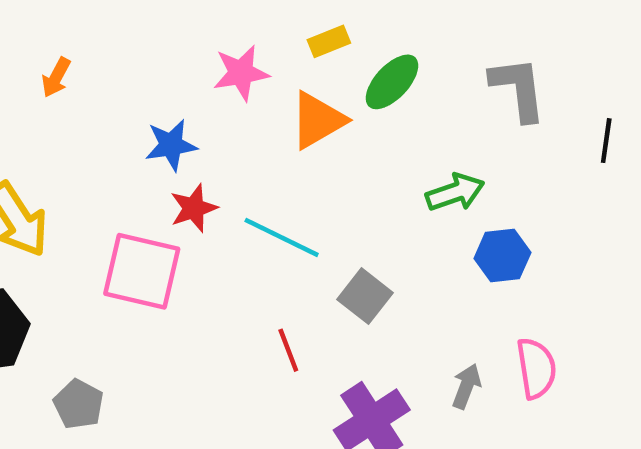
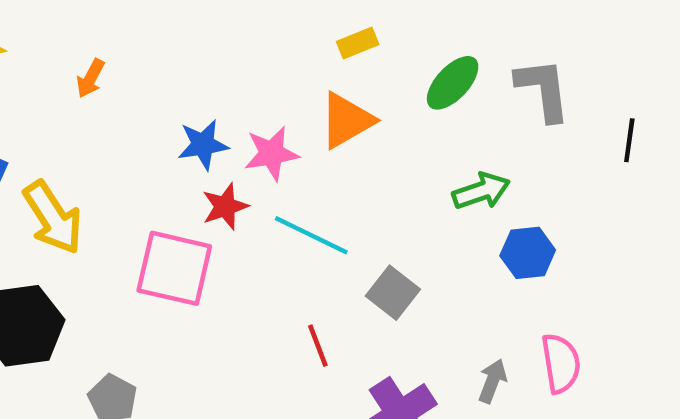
pink star: (241, 73) -> (271, 153), moved
green ellipse: (392, 82) -> (453, 83), moved

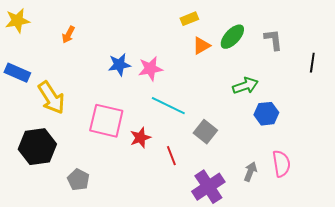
gray L-shape: (543, 89) -> (273, 40), size x0.7
orange triangle: (347, 120) -> (201, 46), moved, size x0.7
red star: (225, 206) -> (140, 138), moved

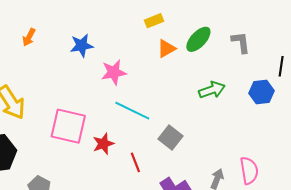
blue star: (119, 65) -> (82, 45), moved
blue hexagon: (266, 114) -> (262, 92), moved

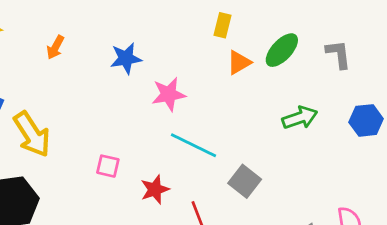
yellow rectangle: (154, 21) -> (222, 25), turned -54
pink square: (68, 126) -> (108, 166), size x0.5

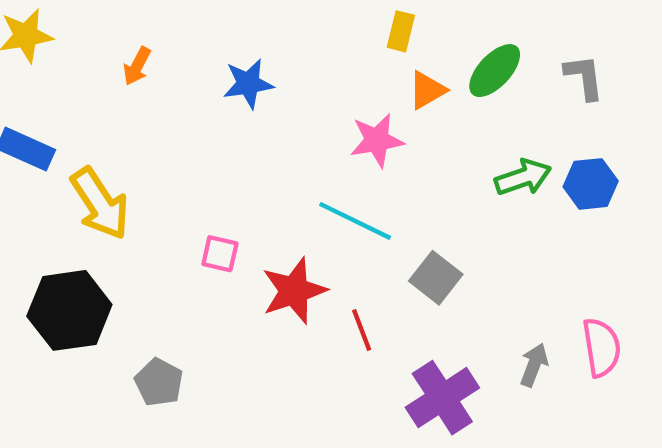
pink star: (169, 94) -> (377, 140), moved
blue hexagon: (366, 120) -> (591, 184), moved
red star: (155, 190) -> (294, 291), size x1.4

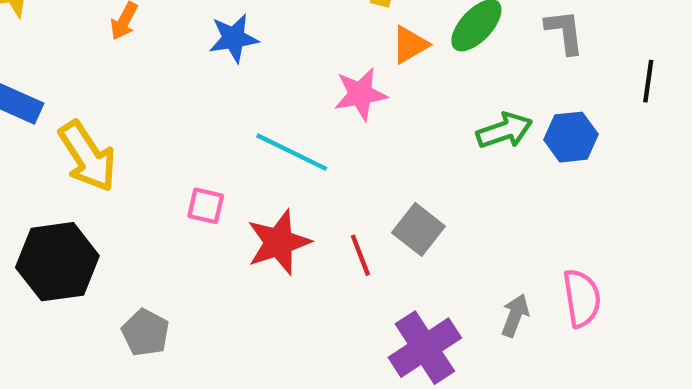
cyan line: (355, 221) -> (292, 152), moved
red line: (362, 330) -> (360, 255), moved

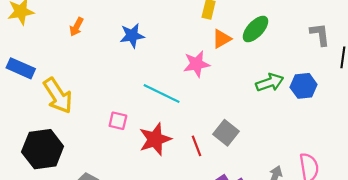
gray L-shape: (565, 32) -> (320, 34), moved

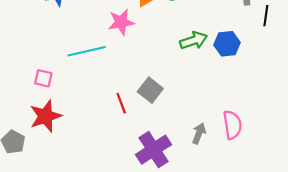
cyan line: (162, 93) -> (87, 51), turned -39
red star: (155, 139) -> (46, 116), moved

